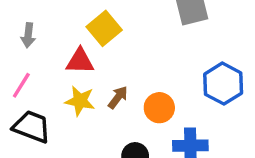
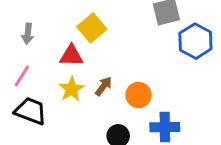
blue hexagon: (223, 84) -> (195, 41), moved
yellow star: (80, 101) -> (71, 89), turned 30

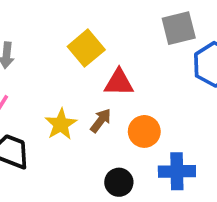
red triangle: (71, 56) -> (119, 83), moved

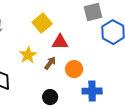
yellow star: (61, 124) -> (28, 55), moved
black circle: (119, 182) -> (50, 97), moved

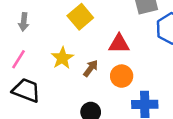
red triangle: (60, 42) -> (119, 44), moved

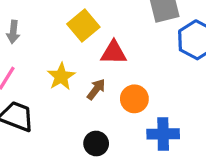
red triangle: (119, 44) -> (114, 53), moved

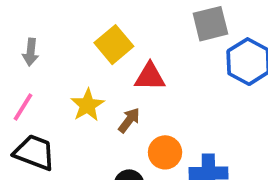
orange circle: (134, 99) -> (165, 152), moved

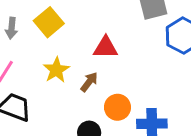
yellow square: (114, 45) -> (49, 22), moved

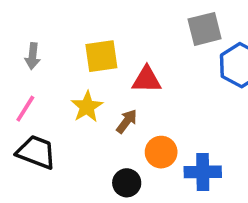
yellow square: (49, 22) -> (101, 56), moved, turned 32

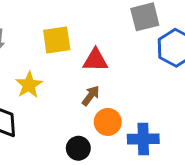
yellow star: (87, 107) -> (29, 85), moved
brown arrow: (127, 121) -> (91, 96), moved

